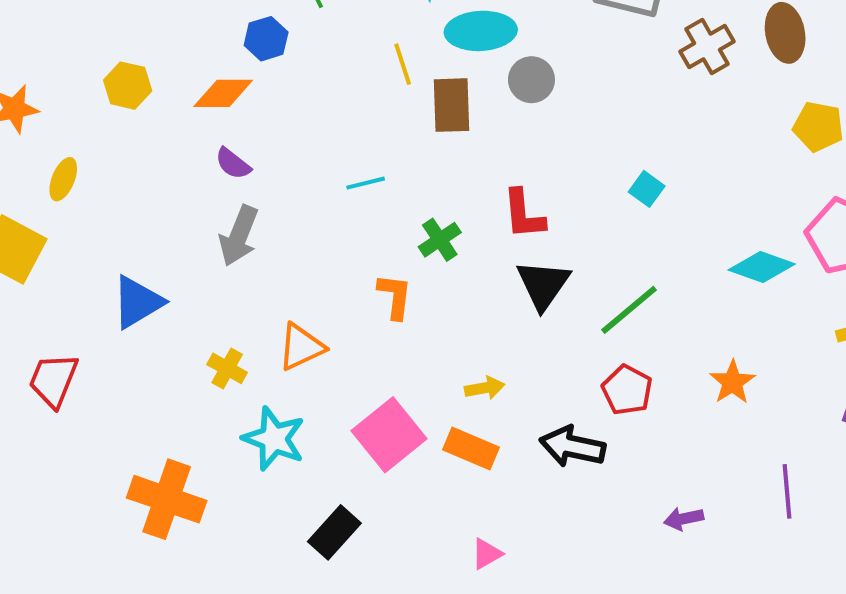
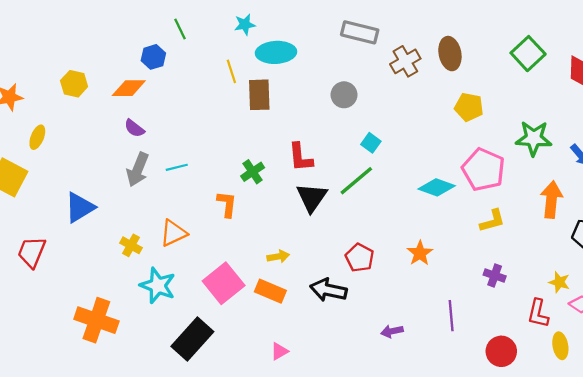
gray circle: (531, 80) -> (344, 95), moved
cyan line: (366, 183) -> (177, 167), moved
green line: (629, 310) -> (356, 181), moved
black rectangle: (334, 532) -> (192, 339), size x1.4

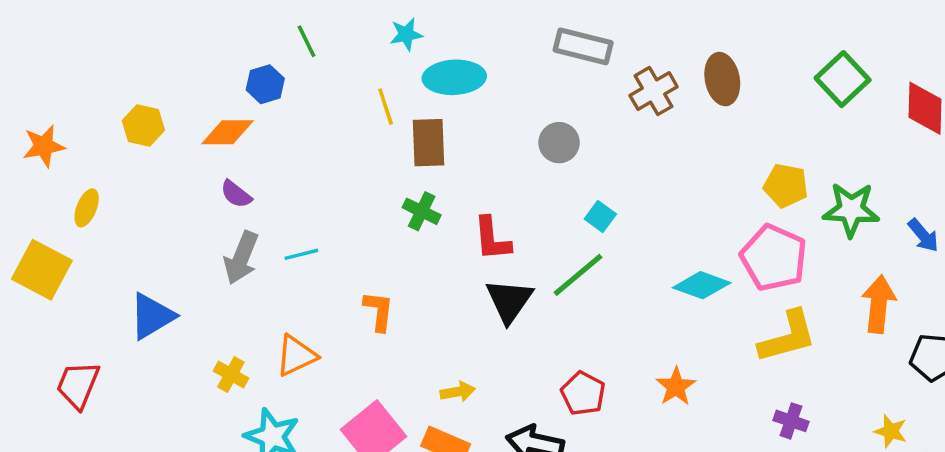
yellow pentagon: (469, 107) -> (786, 186), moved
green cross: (253, 172) -> (422, 211), moved, turned -30
yellow L-shape: (492, 221) -> (788, 337), size x1.5

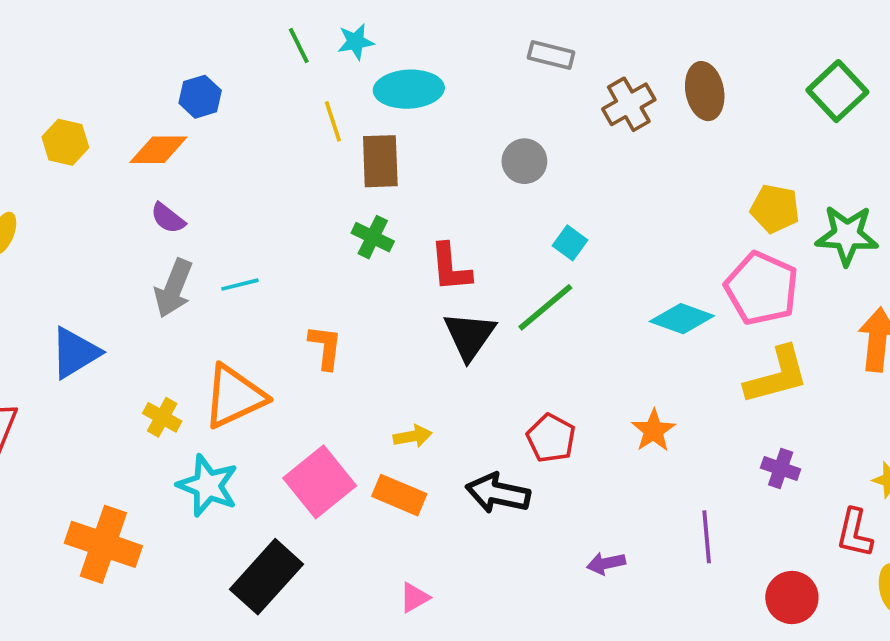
green line: (307, 41) -> (299, 46), moved
gray rectangle: (583, 46) -> (551, 55), size x0.7
orange triangle: (296, 356) -> (234, 396), size x1.4

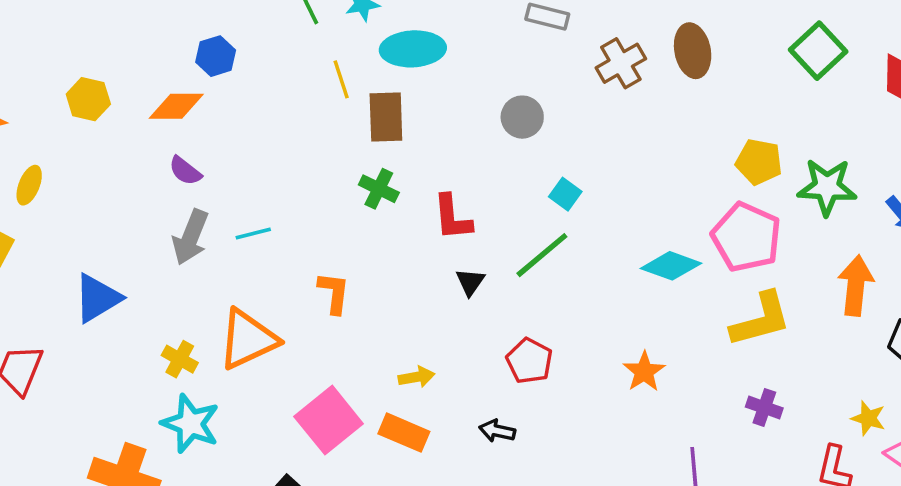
black triangle: (469, 336) -> (470, 282), size x0.6
red pentagon: (551, 438) -> (529, 361), moved
cyan star: (208, 486) -> (191, 424), moved
black arrow: (498, 493) -> (497, 431), size x0.6

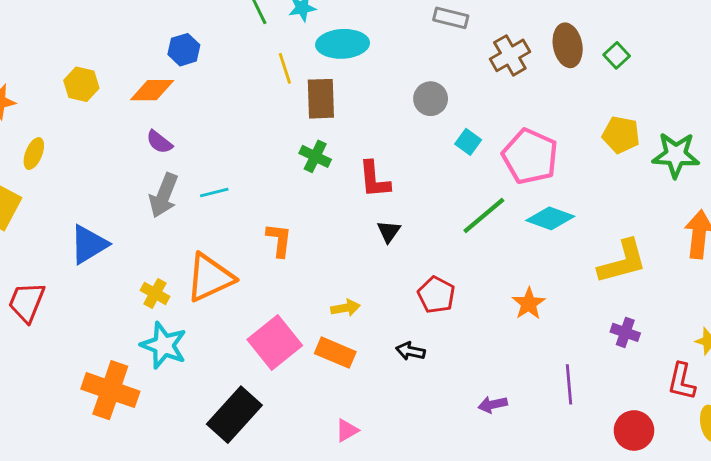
green square: (818, 51) -> (617, 55), moved, size x0.6
cyan square: (565, 194) -> (468, 142), moved
pink pentagon: (746, 237) -> (530, 156), moved
green line: (542, 255) -> (484, 216), moved

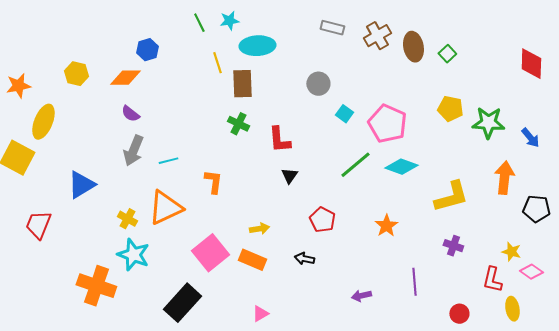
brown cross: (510, 55) -> (377, 36), moved
yellow ellipse: (34, 154) -> (43, 122), size x1.6
cyan line: (214, 192) -> (168, 161), moved
red circle: (634, 430) -> (459, 314), size x0.7

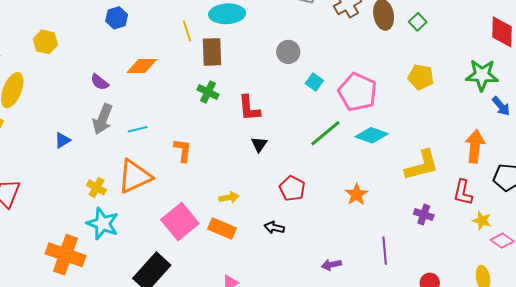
orange diamond: (125, 78) -> (142, 66), moved
green star: (488, 123) -> (482, 75), moved
blue triangle: (81, 185) -> (62, 140), moved, size x0.6
red L-shape: (492, 280) -> (463, 192), moved

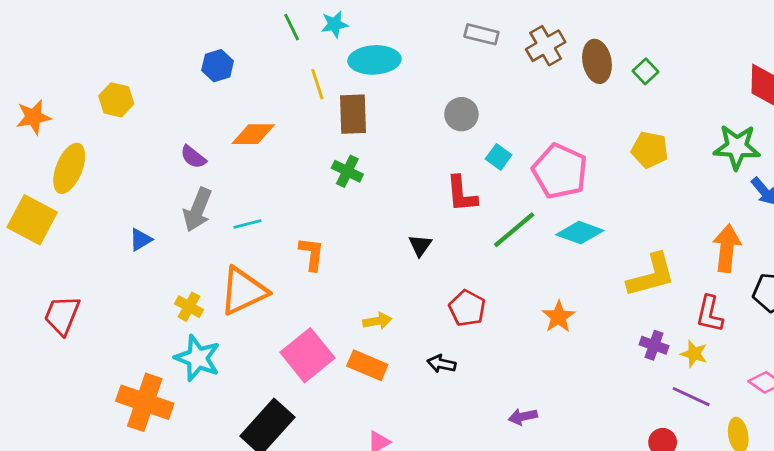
red L-shape: (249, 108) -> (461, 194), moved
yellow star: (482, 221) -> (694, 354), moved
purple line: (385, 251) -> (691, 397), moved, turned -60

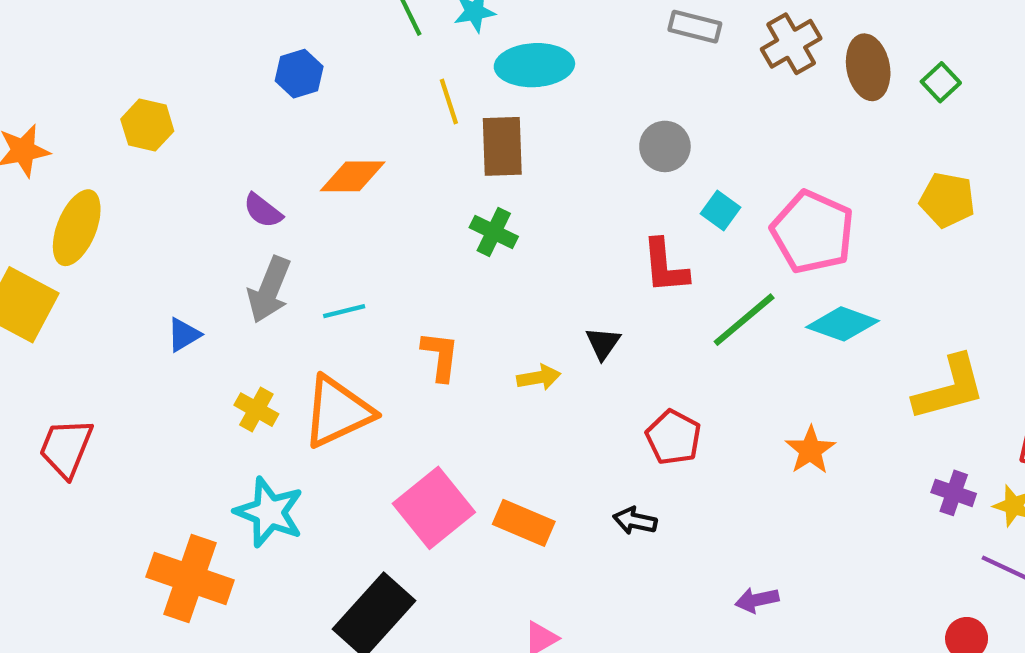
yellow cross: (189, 307) -> (256, 410), moved
yellow arrow: (377, 321) -> (539, 377), moved

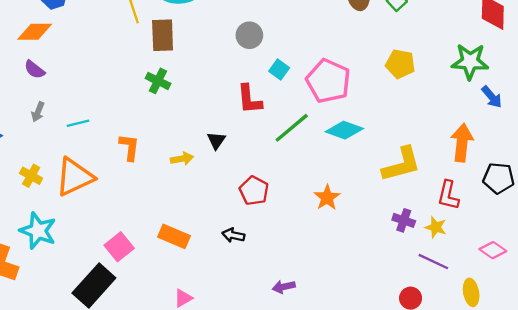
orange diamond: (353, 176) -> (35, 32), moved
gray arrow: (269, 290) -> (38, 112), size x0.6
pink square: (434, 508) -> (119, 247), moved, size x0.7
purple arrow: (757, 600) -> (284, 287), moved

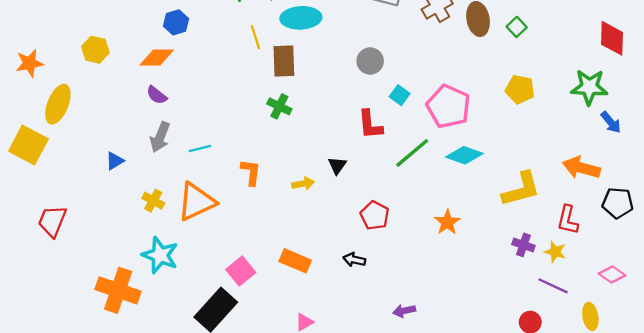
gray arrow: (38, 112) -> (160, 137), size x1.5
orange arrow: (462, 143) -> (581, 168), turned -81

